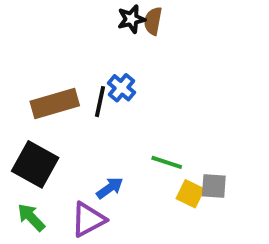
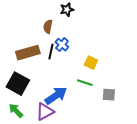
brown semicircle: (153, 21) -> (48, 27), moved
blue arrow: (110, 188) -> (56, 96), size x1.6
yellow square: (190, 194) -> (91, 63), moved

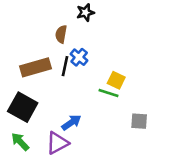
green line: (85, 83) -> (108, 93), moved
blue arrow: (56, 96) -> (71, 122), size x0.7

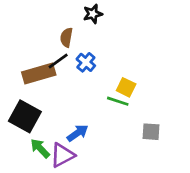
black line: (65, 66) -> (58, 61), moved, turned 42
green arrow: (20, 142) -> (40, 148), moved

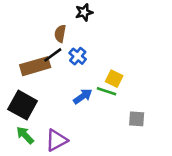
blue arrow: (78, 133) -> (83, 96), moved
green arrow: (40, 148) -> (25, 135), moved

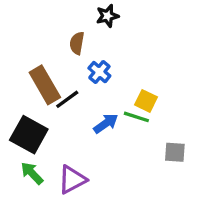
black line: (53, 55) -> (67, 99), moved
brown rectangle: (35, 66) -> (45, 85), turned 76

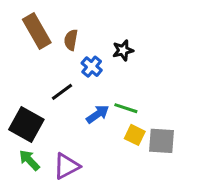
black star: (107, 16) -> (123, 50), moved
brown rectangle: (45, 85) -> (37, 31), moved
yellow square: (146, 101) -> (135, 135), moved
gray square: (175, 152) -> (161, 141), size x1.4

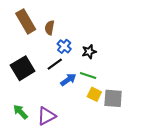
black star: (123, 50) -> (89, 52), moved
black line: (62, 92) -> (55, 64), moved
black square: (26, 125) -> (23, 68), moved, turned 30

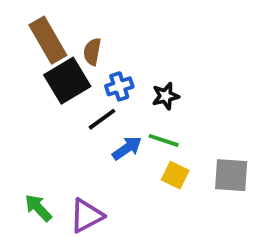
blue cross: (64, 46) -> (119, 86), turned 32
black square: (23, 68) -> (67, 81), moved
gray square: (113, 98) -> (231, 175), moved

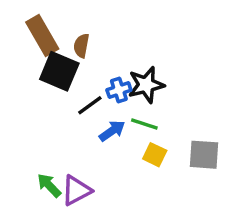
black square: (67, 81) -> (59, 71), turned -36
blue cross: (119, 86) -> (119, 90), moved
black star: (166, 96) -> (146, 85), size x1.5
green arrow: (38, 208) -> (49, 185), moved

